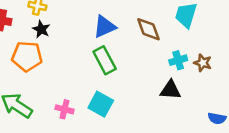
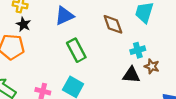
blue triangle: (105, 27) -> (64, 16), moved
brown star: (203, 63) -> (152, 66), moved

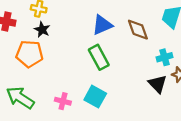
blue triangle: (64, 16) -> (102, 25), moved
black triangle: (131, 75) -> (158, 84), turned 42

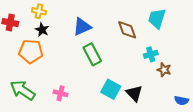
blue triangle: (102, 25) -> (82, 27), moved
black triangle: (158, 84) -> (134, 93), moved
cyan square: (95, 97) -> (111, 89), moved

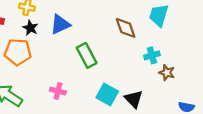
blue triangle: (82, 27) -> (60, 24), moved
pink cross: (61, 93) -> (58, 91), moved

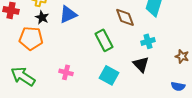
green rectangle: (87, 55) -> (104, 40), moved
brown star: (167, 73) -> (182, 56), moved
black triangle: (134, 99) -> (141, 64), moved

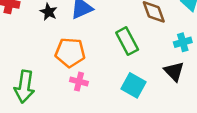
orange pentagon: (31, 38) -> (70, 52), moved
green arrow: (23, 76) -> (24, 87), turned -115

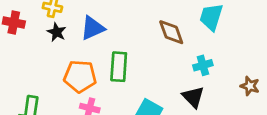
green rectangle: (127, 41) -> (119, 67), moved, turned 32

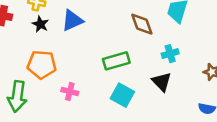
green rectangle: (119, 67) -> (116, 61), moved, turned 70
orange pentagon: (80, 76) -> (42, 65), moved

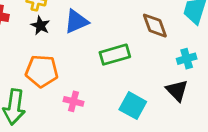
green rectangle: (116, 61) -> (115, 55), moved

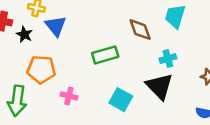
blue triangle: (76, 21) -> (56, 26), moved, turned -45
black star: (40, 26) -> (24, 34), moved
black triangle: (177, 90) -> (159, 86), size x1.4

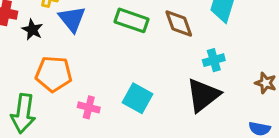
green rectangle: (105, 55) -> (131, 20), moved, turned 35
black triangle: (159, 86) -> (203, 95), turned 36
cyan square: (121, 100) -> (138, 98), moved

